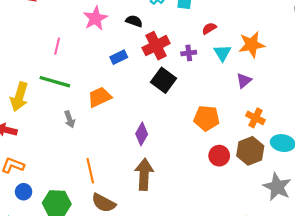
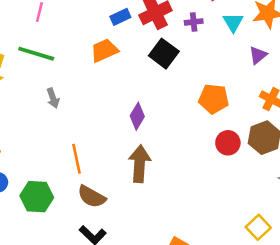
blue rectangle: (119, 57) -> (120, 17), moved
orange trapezoid: (100, 97) -> (104, 50), moved

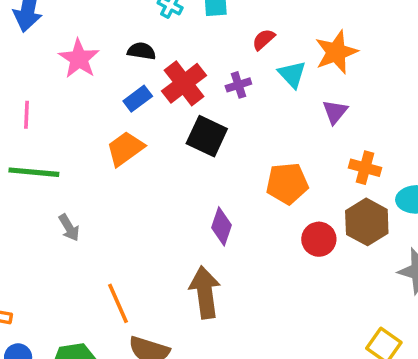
purple diamond: (137, 116) -> (222, 226), moved

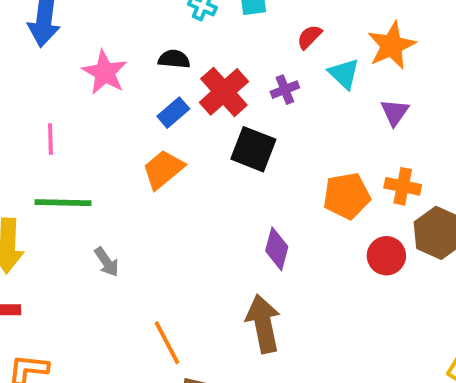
orange cross: (365, 168) -> (403, 186), moved

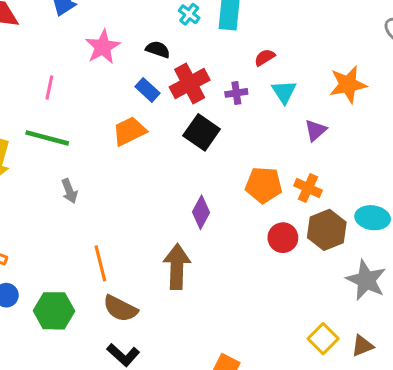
orange star: (392, 46) -> (348, 84), moved
blue rectangle: (173, 113) -> (147, 90), turned 70

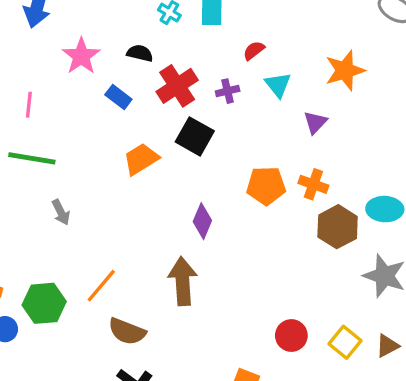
blue rectangle: (147, 90) -> (118, 97), moved
orange trapezoid: (129, 131) -> (141, 159), moved
red circle: (283, 238) -> (291, 336), moved
orange line: (100, 263) -> (101, 286), turned 60
green hexagon: (54, 311) -> (44, 303), moved

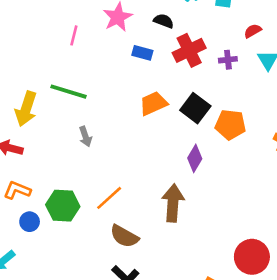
blue rectangle: (118, 97) -> (142, 53), turned -30
pink line: (29, 105) -> (74, 35), moved
black square: (195, 136) -> (195, 108), moved
orange pentagon: (266, 186) -> (230, 125), moved
red circle: (291, 336) -> (252, 257), size x1.4

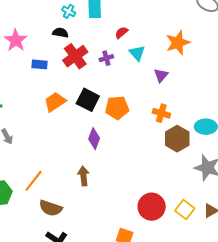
black semicircle: (164, 21) -> (60, 33), moved
brown arrow: (173, 203) -> (83, 176), size x0.7

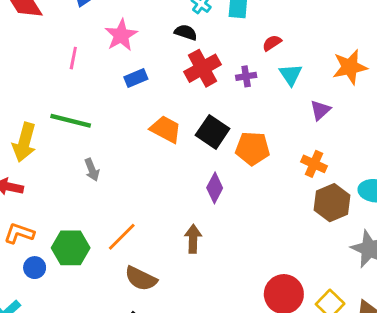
blue rectangle: (40, 64) -> (136, 78), moved, turned -35
orange trapezoid: (55, 102) -> (166, 129), turned 55

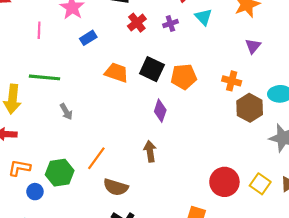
red cross: (203, 68) -> (137, 23), size x0.7
purple triangle: (320, 110) -> (253, 46), moved

